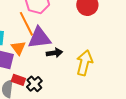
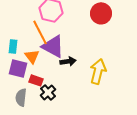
purple triangle: (39, 38) -> (53, 46), turned 35
red rectangle: (18, 80) -> (36, 80), moved

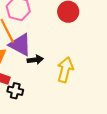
black cross: (48, 92) -> (15, 91), turned -35

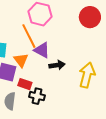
purple triangle: (20, 45) -> (42, 50), size x0.7

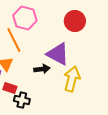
purple triangle: (42, 50) -> (58, 54), moved, size x1.4

